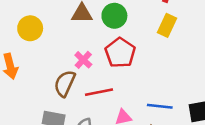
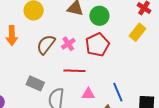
brown semicircle: (65, 83) -> (46, 45), moved
blue line: (160, 106) -> (118, 92), turned 48

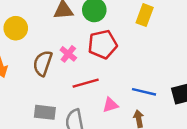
red pentagon: (97, 45) -> (103, 44), turned 30
blue line: (118, 92) -> (144, 92), turned -36

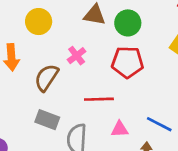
pink cross: (68, 54) -> (77, 56), moved
brown semicircle: (43, 63) -> (46, 78), moved

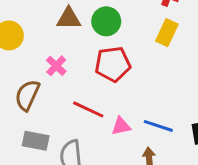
red line: (99, 99) -> (88, 109), turned 36
pink triangle: (120, 129) -> (121, 126), moved

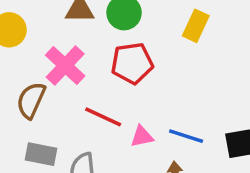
pink cross: (56, 66) -> (65, 66), size x1.6

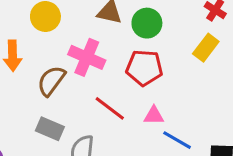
pink cross: (65, 66) -> (87, 57), turned -32
pink triangle: (142, 136) -> (154, 115), moved

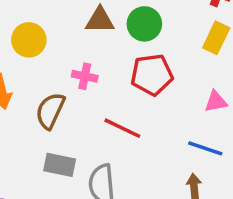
pink cross: (87, 57) -> (85, 76), size x0.6
pink triangle: (154, 115) -> (216, 102), moved

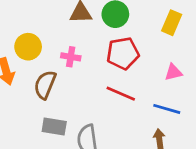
yellow circle: (29, 40) -> (28, 47), moved
red line: (122, 128) -> (121, 94), moved

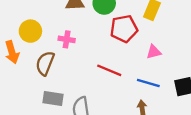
red pentagon: (123, 53) -> (124, 29), moved

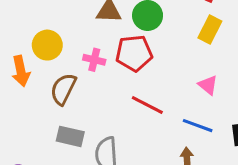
red pentagon: (124, 29) -> (134, 53), moved
pink triangle: (154, 52) -> (208, 85), turned 49

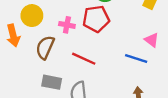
red line: (147, 105) -> (84, 59), moved
blue line: (198, 126) -> (136, 59), moved

